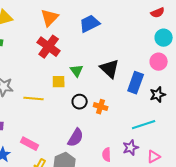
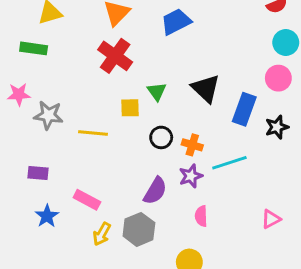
cyan line: (144, 125) -> (229, 163), moved
purple star: (131, 148) -> (191, 176), moved

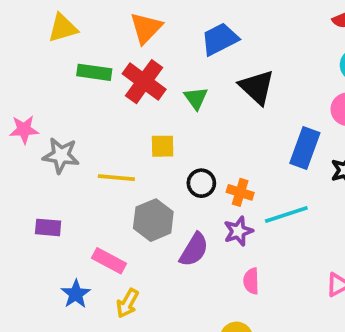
green rectangle: (34, 48) -> (94, 72), moved
black triangle: (206, 88) -> (257, 87), moved
green triangle: (157, 91) -> (196, 98), moved
blue star: (47, 216) -> (76, 294), moved
gray hexagon: (139, 229) -> (153, 220), moved

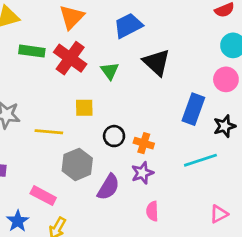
cyan line: (286, 215) -> (200, 160), moved

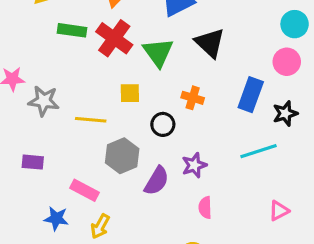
green triangle: (110, 71) -> (158, 52), size x1.5
orange cross: (144, 143) -> (193, 98), moved
blue star: (18, 221) -> (56, 218), turned -30

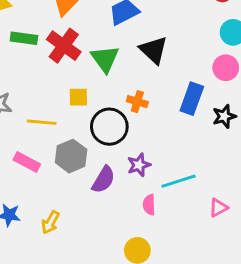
black circle: (163, 124) -> (109, 127), size x1.6
cyan line: (258, 151) -> (179, 181), moved
pink rectangle: (84, 190) -> (27, 162), moved

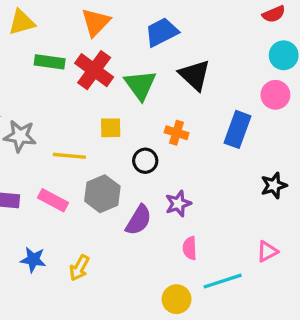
black star: (224, 116) -> (274, 185), moved
black circle: (109, 127) -> (145, 161), size x0.6
cyan line: (179, 181) -> (223, 281), moved

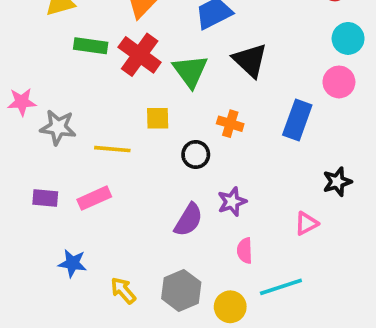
gray hexagon: (102, 194) -> (181, 290), moved
pink rectangle: (53, 200) -> (94, 198), turned -52
pink triangle: (267, 251) -> (306, 223), moved
yellow arrow: (79, 268) -> (123, 290), moved, turned 110

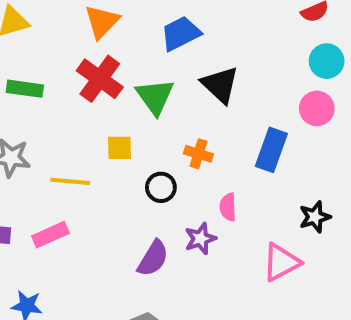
green rectangle: (91, 46) -> (25, 89), moved
pink triangle: (306, 223) -> (281, 262), size x1.5
pink semicircle: (245, 251) -> (228, 207), moved

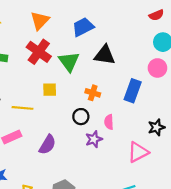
black triangle: (220, 85) -> (105, 55), turned -35
black circle: (161, 187) -> (81, 117), moved
purple semicircle: (153, 258) -> (47, 145), moved

